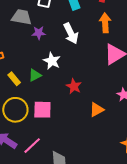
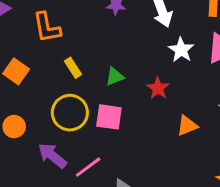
white star: (52, 61) -> (181, 50), moved
green triangle: (35, 75) -> (115, 76), moved

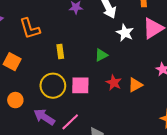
yellow rectangle: (73, 68) -> (60, 51), moved, turned 32
green triangle: (115, 76) -> (101, 55), moved
red star: (158, 88) -> (114, 83), moved

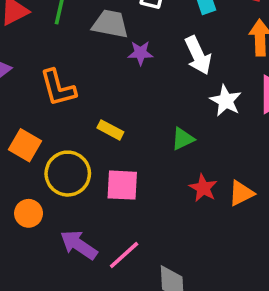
yellow rectangle: (60, 51) -> (110, 130), turned -56
pink square: (80, 85) -> (122, 185), moved
yellow circle: (53, 86) -> (68, 174), moved

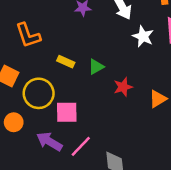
green triangle: (183, 139) -> (96, 67), moved
pink square: (122, 185) -> (67, 112), moved
red star: (203, 188) -> (123, 87), moved, turned 30

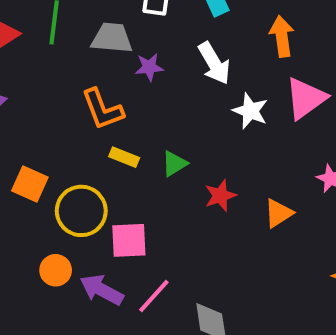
orange L-shape: (28, 35) -> (102, 109), moved
orange circle: (14, 122) -> (56, 270), moved

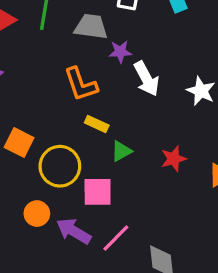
white arrow: (214, 63) -> (146, 79), moved
green triangle: (174, 164) -> (121, 151), moved

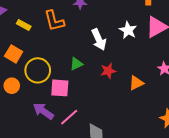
white arrow: (146, 79) -> (99, 39), moved
yellow rectangle: (97, 124) -> (24, 25), moved
orange circle: (37, 214) -> (12, 86), moved

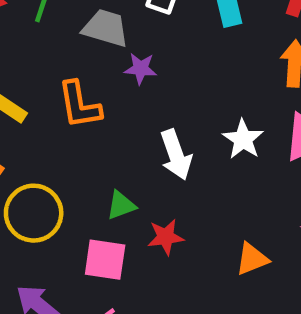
red star: (108, 71) -> (166, 237), moved
pink square: (60, 88) -> (105, 260), moved

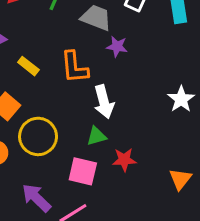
white arrow: (176, 155) -> (104, 102), moved
orange triangle: (252, 259) -> (180, 179), turned -35

